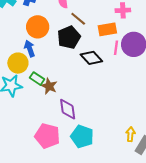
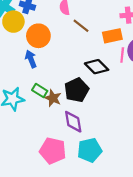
black pentagon: (69, 37) -> (77, 90), moved
yellow circle: (18, 63) -> (13, 22), moved
cyan pentagon: (82, 137) -> (90, 150), turned -30

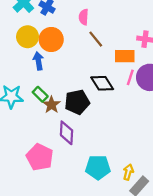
yellow circle: (13, 22) -> (28, 37), moved
cyan pentagon: (90, 150) -> (98, 167), moved

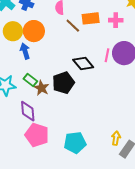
orange rectangle: (125, 56) -> (91, 18), moved
purple diamond: (67, 133) -> (28, 111), moved
cyan pentagon: (98, 167) -> (75, 143), moved

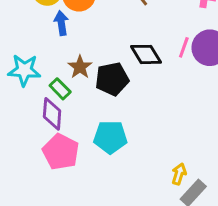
green rectangle: (30, 80) -> (60, 89), moved
brown star: (41, 88) -> (80, 67), moved
cyan pentagon: (75, 143) -> (110, 137), moved

